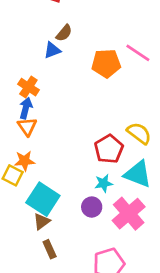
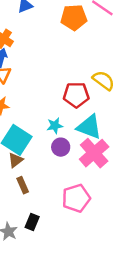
red pentagon: (109, 149) -> (76, 95), turned 30
cyan triangle: (138, 174) -> (89, 127), moved
cyan star: (104, 183) -> (55, 126), moved

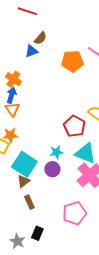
red pentagon: (76, 95) -> (74, 126), turned 30
purple circle: (61, 147) -> (52, 169), moved

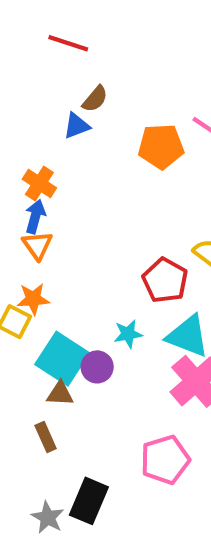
purple circle: (52, 169) -> (97, 367), moved
brown triangle: (23, 181) -> (60, 394), turned 40
brown rectangle: (29, 202) -> (46, 437), moved
black rectangle: (37, 233) -> (89, 501), size x1.5

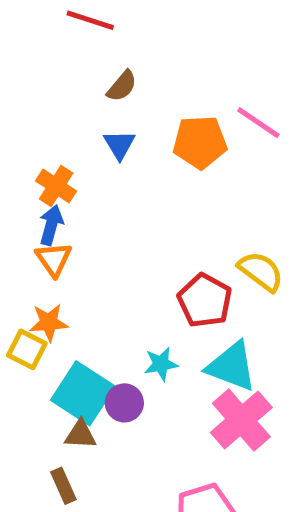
blue triangle: (76, 126) -> (119, 145), moved, turned -40

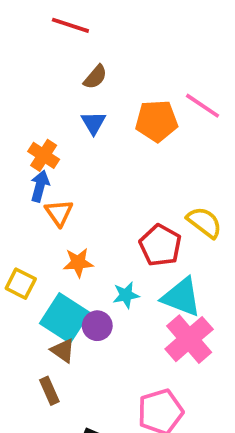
orange triangle: (54, 259) -> (59, 213), moved
orange star: (49, 322) -> (78, 263), moved
brown triangle: (80, 435) -> (63, 351), turned 32

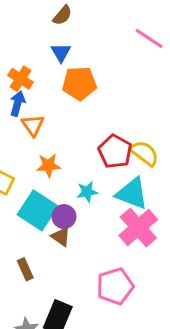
orange pentagon: (157, 121) -> (79, 83), moved
yellow semicircle: (204, 222) -> (144, 153), moved
brown triangle: (63, 351) -> (61, 237), moved

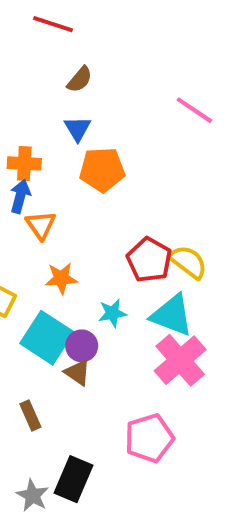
orange cross: (21, 79) -> (24, 163), turned -30

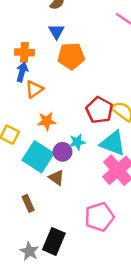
orange triangle: (41, 225) -> (34, 89), turned 30
purple circle: (82, 346) -> (63, 152), moved

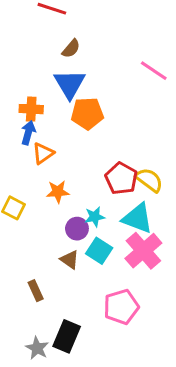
blue triangle: (56, 32) -> (70, 84), size x1.6
cyan square: (38, 157) -> (99, 251), moved, size x0.7

